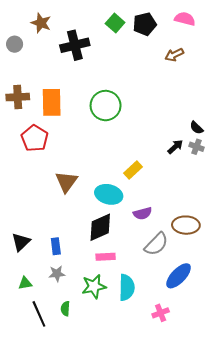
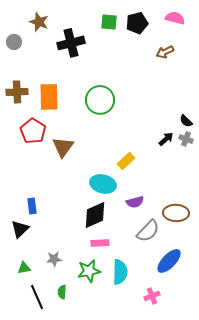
green square: (115, 23) -> (109, 22), turned -36
brown triangle: (66, 182) -> (63, 147), moved
blue rectangle: (56, 246) -> (32, 206), moved

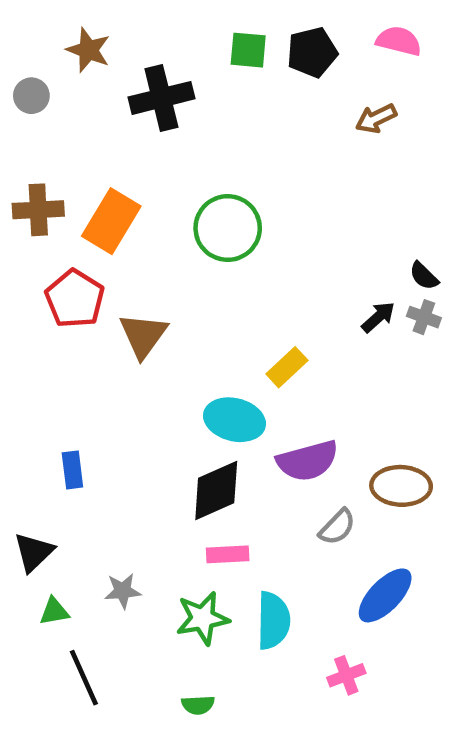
orange rectangle: (49, 97) -> (111, 221), turned 32
purple semicircle: (135, 202) -> (308, 461), size x1.5
black triangle: (20, 229) -> (34, 552), moved
gray semicircle: (148, 231) -> (337, 527), size x0.7
green semicircle: (62, 292) -> (198, 705), moved, turned -96

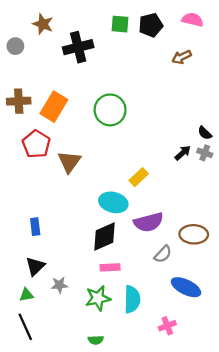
black triangle: (34, 552) -> (35, 266), moved
blue ellipse: (385, 595) -> (186, 287), turned 72
black line: (84, 678) -> (25, 327), moved

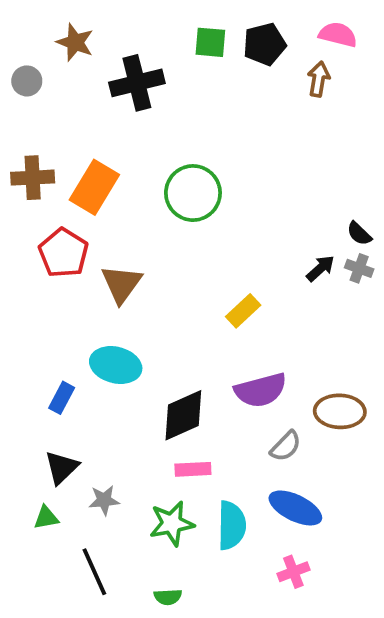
brown arrow: (182, 57) -> (319, 79), moved, turned 126
cyan ellipse: (113, 202) -> (116, 365), moved
blue rectangle: (35, 227) -> (62, 398), turned 35
blue ellipse: (186, 287) -> (295, 508), moved
black line: (25, 327) -> (94, 572), moved

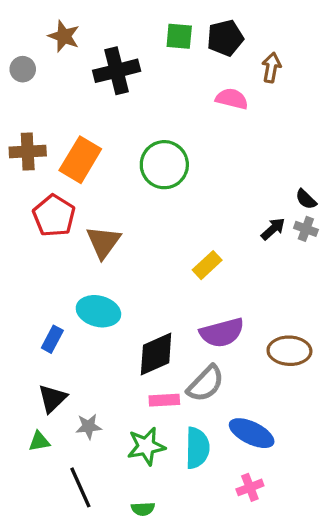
pink semicircle: (338, 35) -> (232, 99), moved
gray semicircle: (286, 446) -> (205, 384), moved, size x1.4

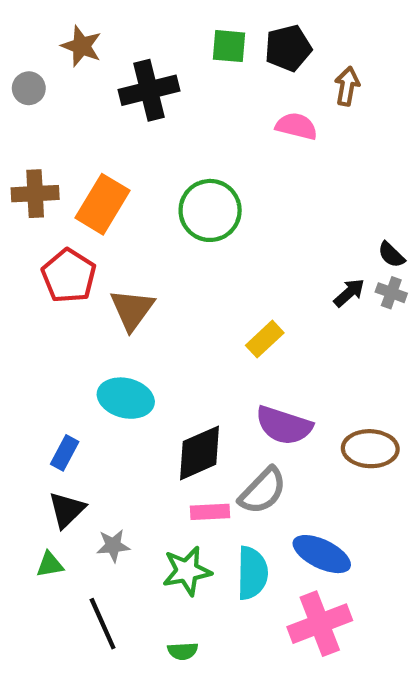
purple semicircle: (222, 333) -> (284, 425), turned 33
blue rectangle: (52, 339) -> (65, 453), moved
pink cross: (250, 487) -> (320, 624), size x1.8

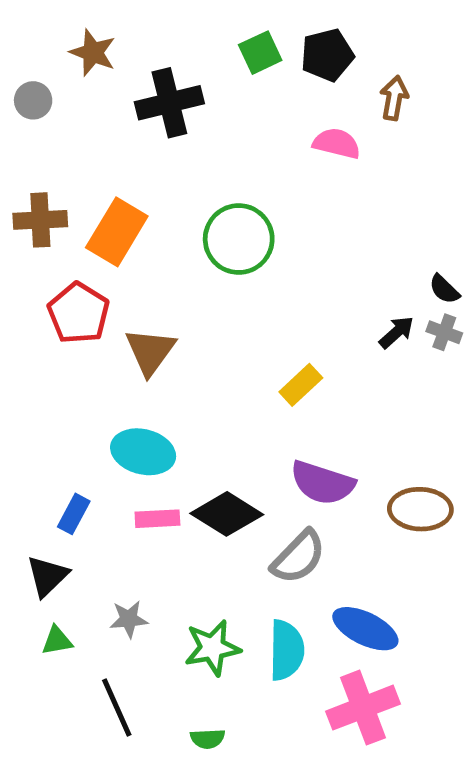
green square: (229, 46) -> (260, 53), turned -30
black diamond: (200, 453) -> (227, 514), turned 56
black triangle: (67, 510) -> (47, 576), moved
pink rectangle: (210, 512) -> (157, 519), moved

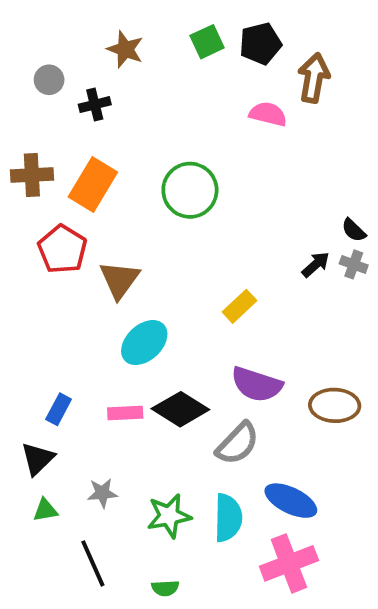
brown star: (93, 53) -> (125, 49), moved
brown arrow: (394, 98) -> (314, 78), size x1.4
gray circle: (33, 100) -> (49, 80), moved
black cross: (169, 103) -> (95, 105), moved, size x0.6
cyan ellipse: (143, 452) -> (144, 343), moved, turned -57

